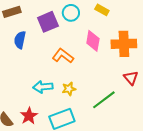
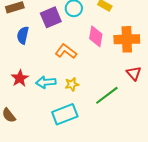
red star: (29, 116) -> (20, 78), moved

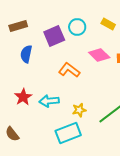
pink diamond: (96, 36) -> (99, 55), turned -55
yellow star: (72, 84) -> (79, 110), moved

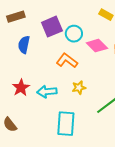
cyan circle: (77, 27) -> (74, 34), moved
yellow star: (79, 110) -> (79, 88), moved
cyan rectangle: (68, 133) -> (66, 124), turned -65

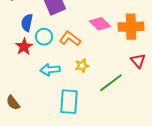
cyan circle: (74, 34) -> (44, 37), moved
red star: (21, 88) -> (24, 47), moved

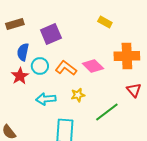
pink diamond: (100, 24) -> (93, 66), moved

